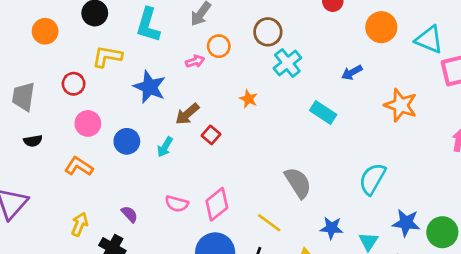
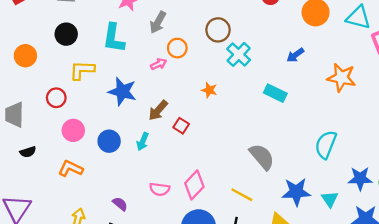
blue star: (332, 228) -> (296, 192), size x1.4

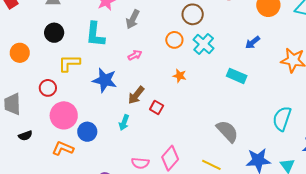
brown circle: (218, 30) -> (193, 14), moved
orange circle: (177, 48) -> (174, 40), moved
pink circle: (73, 130) -> (64, 115), size x1.4
blue circle: (109, 141) -> (87, 132), moved

